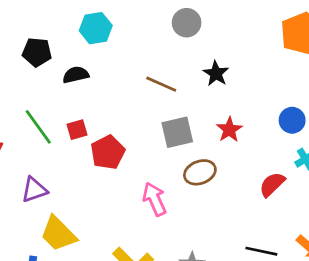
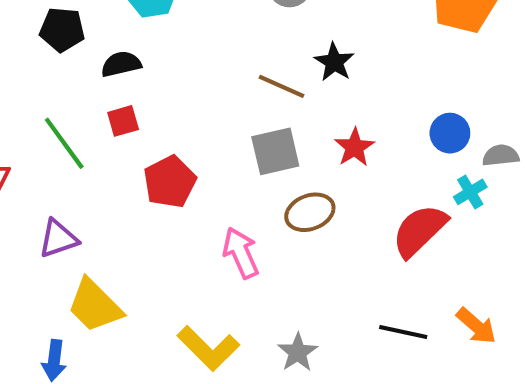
brown line: (161, 84) -> (281, 86), moved
red square: (77, 130) -> (123, 121), moved
red semicircle: (272, 184) -> (419, 231), size x1.4

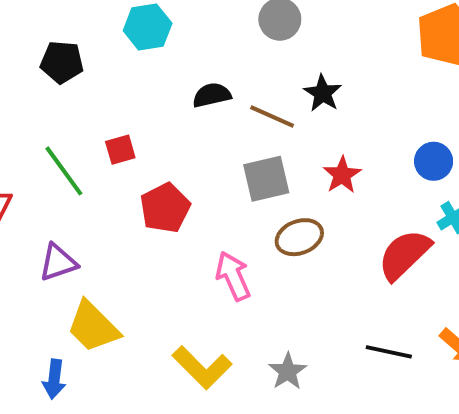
black semicircle: (121, 64) -> (212, 95), moved

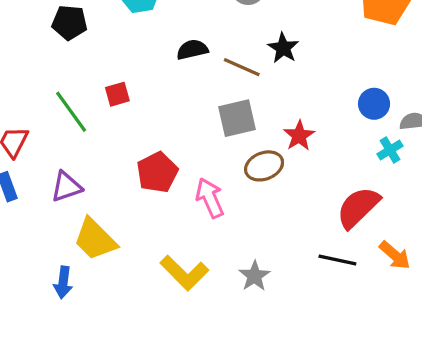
red star: (342, 175) -> (299, 136), moved
red pentagon: (165, 208) -> (157, 172), moved
red semicircle: (404, 255) -> (358, 207), moved

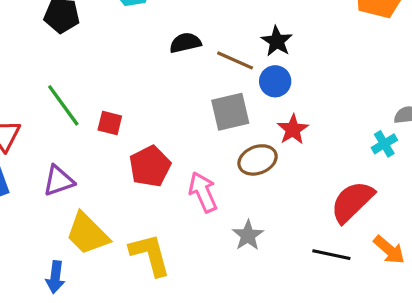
red square: (117, 94) -> (110, 123), moved, turned 30
blue circle: (374, 104) -> (275, 81), moved
yellow L-shape: (184, 273) -> (150, 255), moved, turned -150
gray star: (254, 276) -> (248, 235), moved

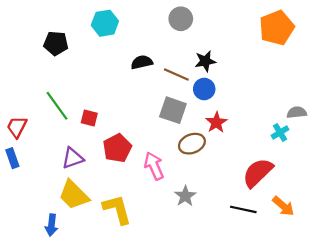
black star: (277, 41) -> (205, 61), turned 30
gray square: (230, 112) -> (173, 110), turned 32
purple triangle: (59, 181) -> (73, 158), moved

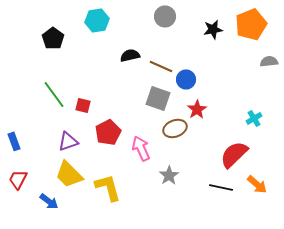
black pentagon: (56, 43) -> (53, 38), turned 30
black star: (205, 61) -> (213, 29), moved
gray semicircle: (297, 112) -> (269, 61), moved
red trapezoid: (17, 127) -> (18, 179), moved
blue arrow: (51, 225) -> (49, 201), turned -60

